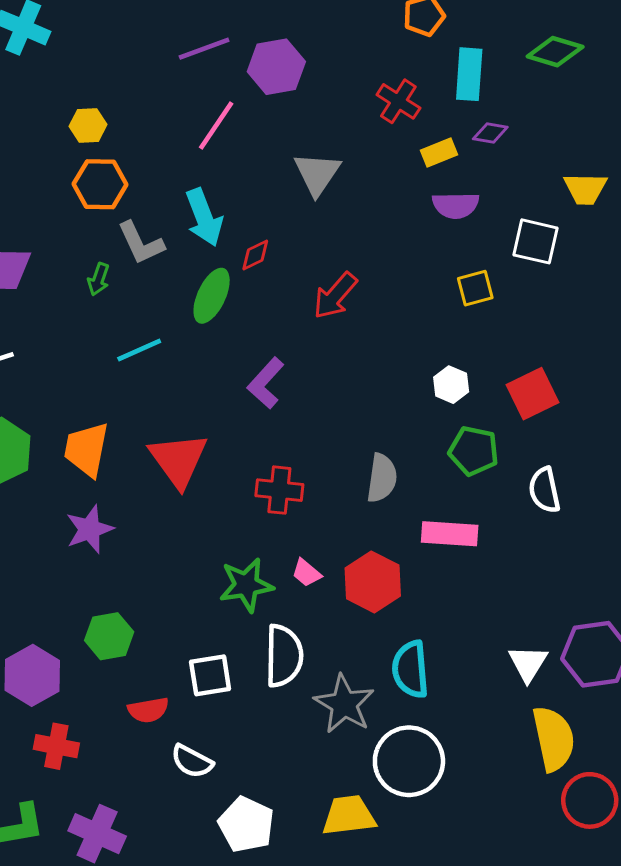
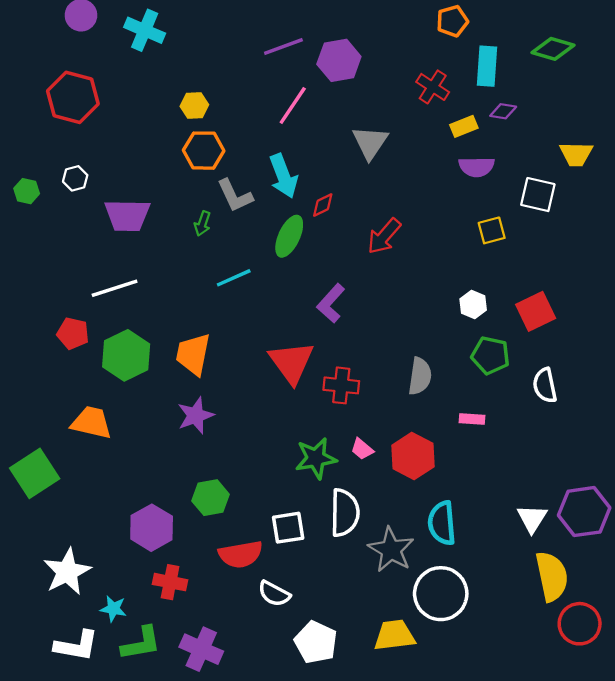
red triangle: (178, 460) -> (292, 362), moved
pink rectangle: (450, 534) -> (472, 419), size x0.6
red semicircle: (148, 710) -> (241, 554), size x1.4

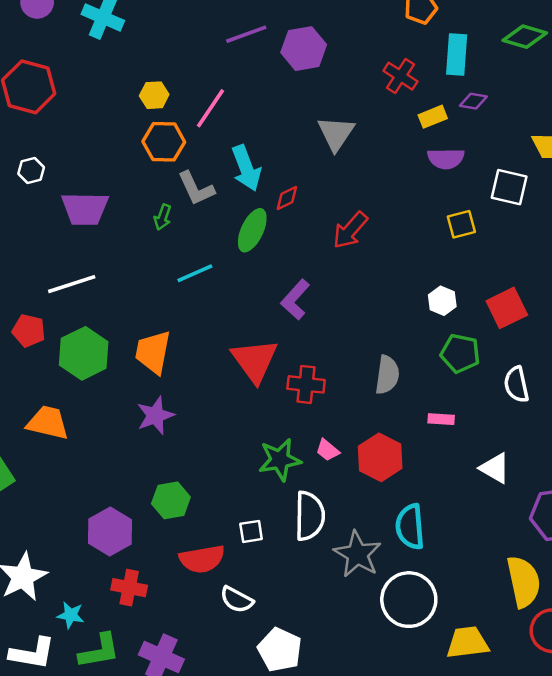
pink line: (293, 105) -> (210, 108), moved
white triangle: (532, 518) -> (495, 468), moved, turned -32
white square: (288, 528) -> (251, 531), size x0.7
yellow trapezoid: (394, 635) -> (467, 643), moved

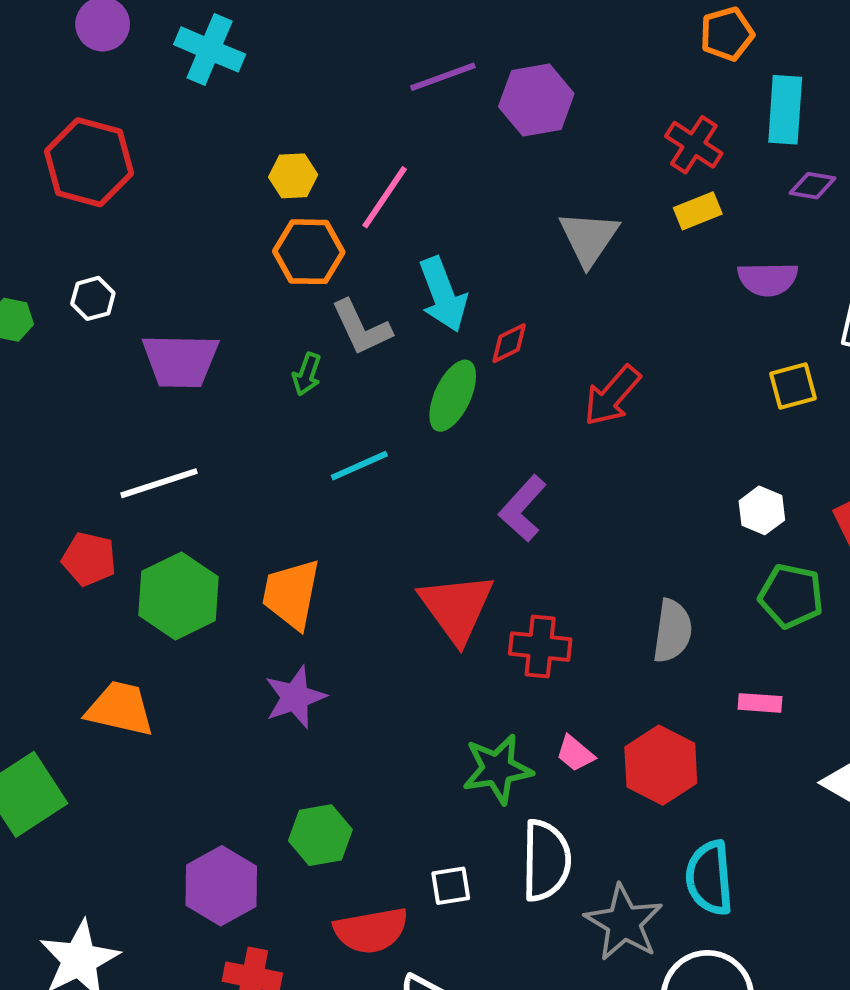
yellow rectangle: (433, 117) -> (698, 211), moved

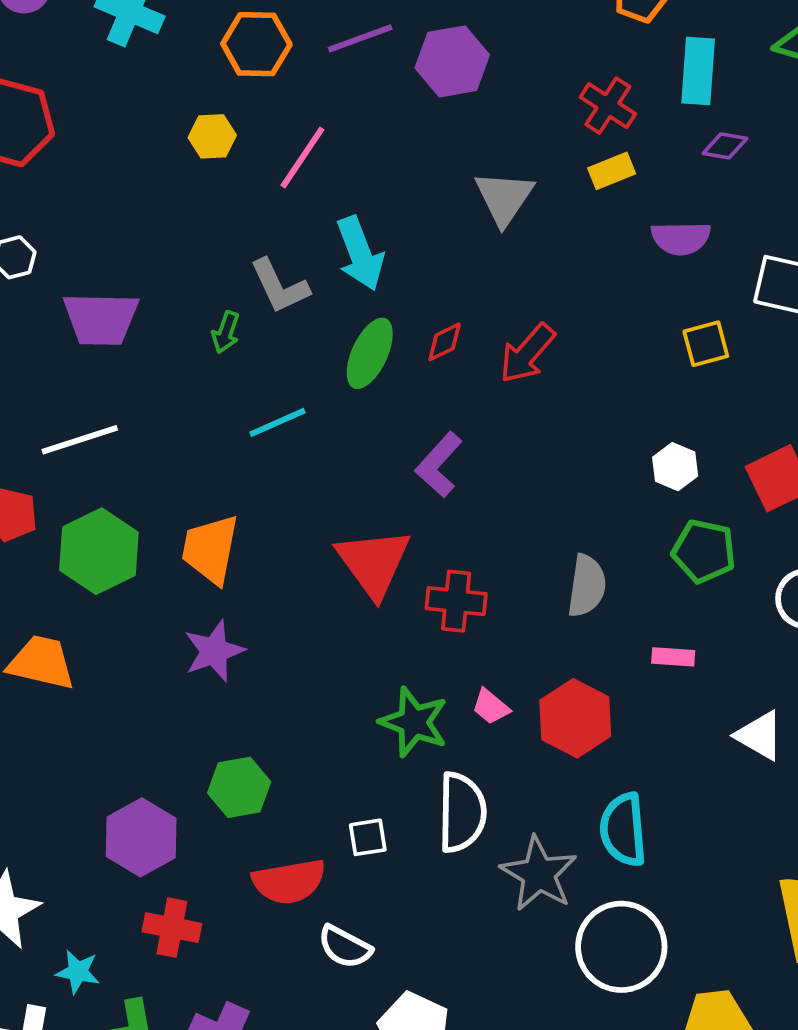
orange hexagon: (309, 252) -> (256, 44), moved
red diamond: (509, 343) -> (445, 342), moved
green star: (497, 769) -> (414, 722), turned 30

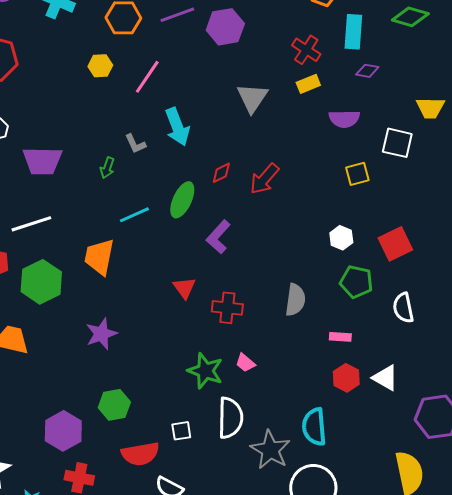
gray L-shape: (279, 286) -> (135, 144), size x0.7
green ellipse: (370, 353) -> (182, 200), moved
orange trapezoid: (210, 549) -> (99, 257), moved
red triangle: (374, 563) -> (184, 288), size x0.6
red hexagon: (575, 718) -> (346, 378), moved, size x0.7

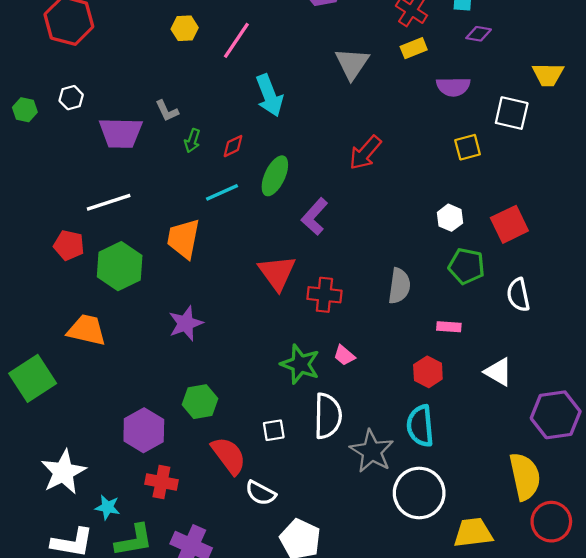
gray L-shape: (135, 144) -> (167, 111), moved
red diamond: (221, 173) -> (233, 146), moved
red triangle: (184, 288) -> (277, 273), size x1.5
red hexagon: (346, 378) -> (428, 372), moved
red semicircle: (140, 454) -> (229, 456), turned -117

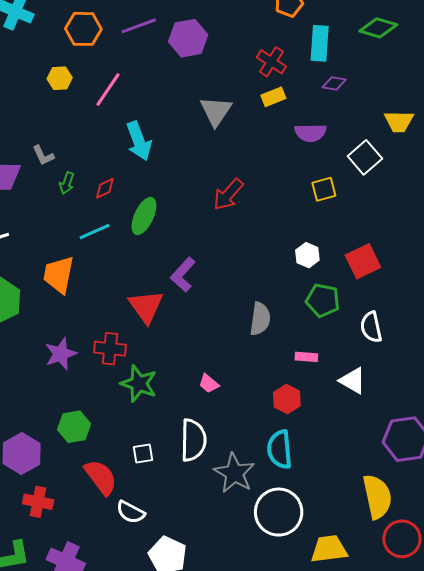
white square: (512, 113) -> (365, 157), turned 36
purple L-shape: (315, 217) -> (183, 275), moved
red cross: (324, 295) -> (110, 349), moved
green star: (300, 364) -> (139, 384), moved
white triangle: (498, 372) -> (353, 381), moved

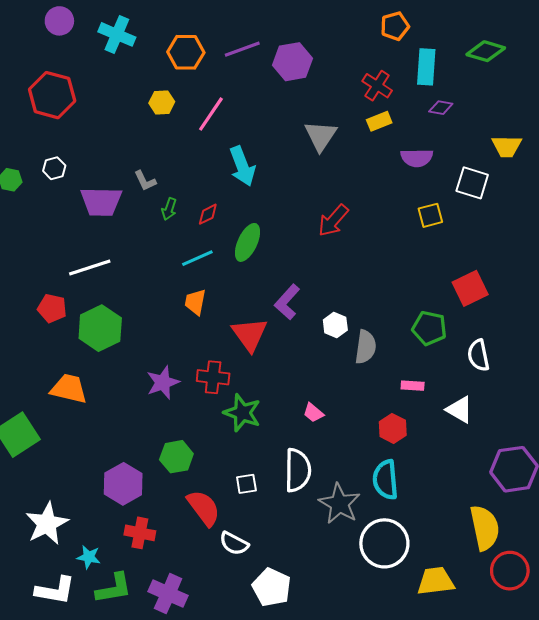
white square: (365, 157) -> (472, 183), turned -32
white hexagon: (307, 255) -> (335, 325), moved
orange trapezoid: (59, 275) -> (195, 302), moved, size x0.7

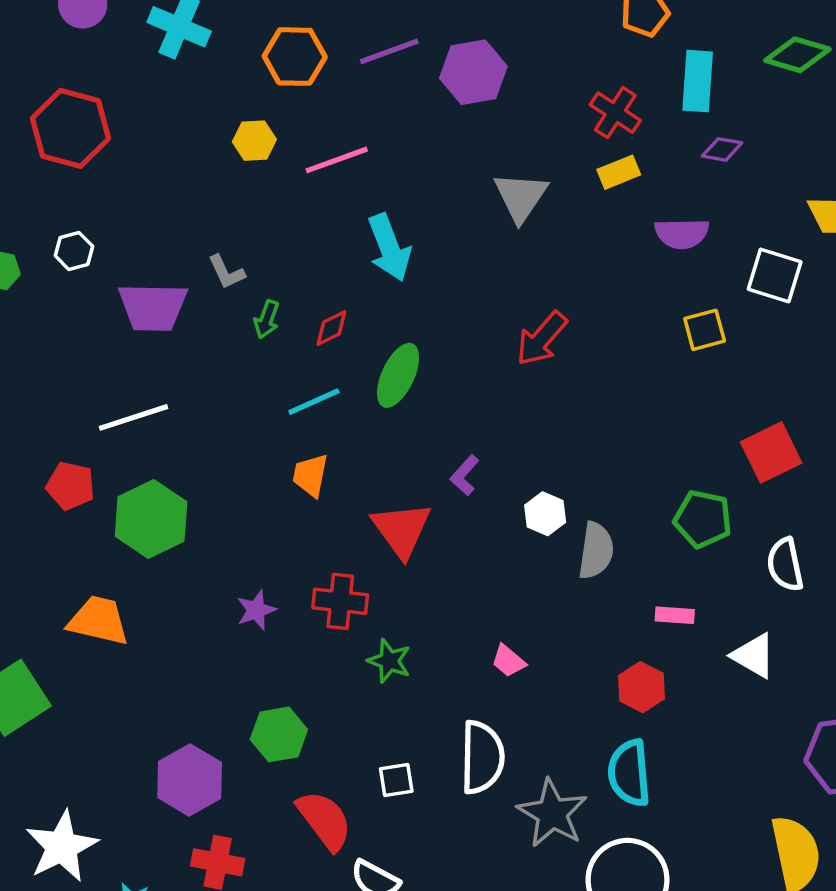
pink line: (211, 114) -> (337, 160), turned 36
purple L-shape: (287, 302) -> (465, 475), size x0.7
purple star: (163, 382) -> (256, 610), size x0.7
green star: (242, 413) -> (389, 661), size x0.7

